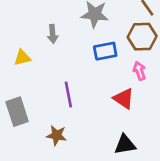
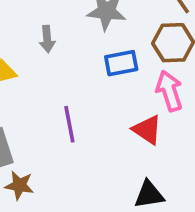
pink arrow: (139, 71) -> (169, 91), size x1.5
brown star: (57, 135) -> (19, 185), moved

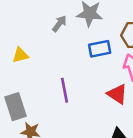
gray arrow: (47, 39) -> (59, 24), moved, turned -138

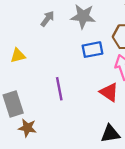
gray arrow: (59, 24) -> (47, 19), moved

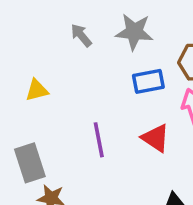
gray arrow: (47, 19) -> (81, 35), turned -77
red triangle: (109, 92) -> (155, 138), moved

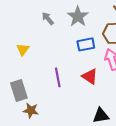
gray star: (134, 32) -> (78, 16), turned 30
yellow triangle: (37, 90) -> (23, 49), turned -40

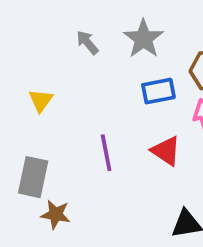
gray rectangle: (19, 90) -> (33, 177), turned 30

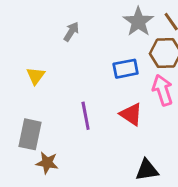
gray star: (143, 39) -> (138, 22), moved
gray arrow: (87, 42) -> (71, 32), turned 72

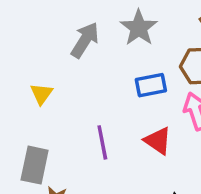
gray star: (138, 22) -> (139, 28), moved
gray arrow: (71, 32) -> (85, 40), size x1.5

